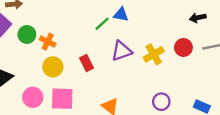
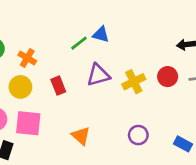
orange cross: (48, 42) -> (27, 58), moved

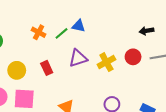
orange cross: (27, 58) -> (39, 32), moved

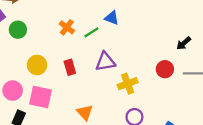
blue triangle: (79, 26) -> (112, 18), moved
black arrow: (147, 31) -> (184, 43), turned -40
yellow cross: (106, 62) -> (128, 84), moved

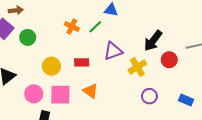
black arrow: (184, 43) -> (153, 41), moved, size x1.5
red rectangle: (70, 67) -> (82, 62), turned -64
red circle: (165, 69) -> (169, 60), moved
orange triangle: (85, 112) -> (91, 91), moved

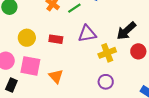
orange triangle: (91, 91) -> (56, 76), moved
purple circle: (149, 96) -> (106, 82), moved

